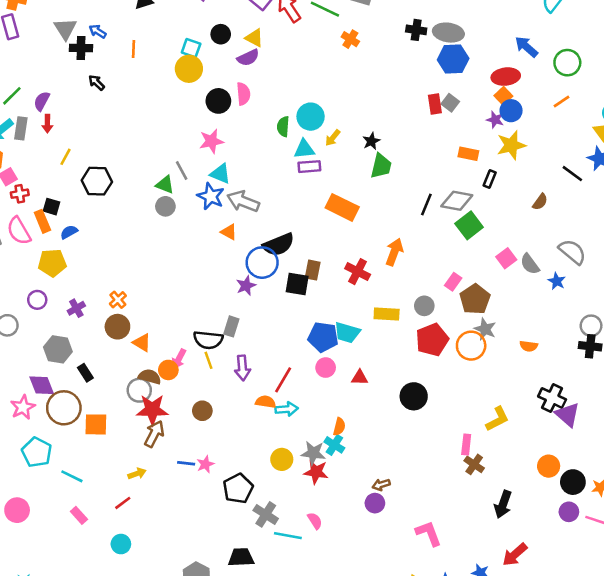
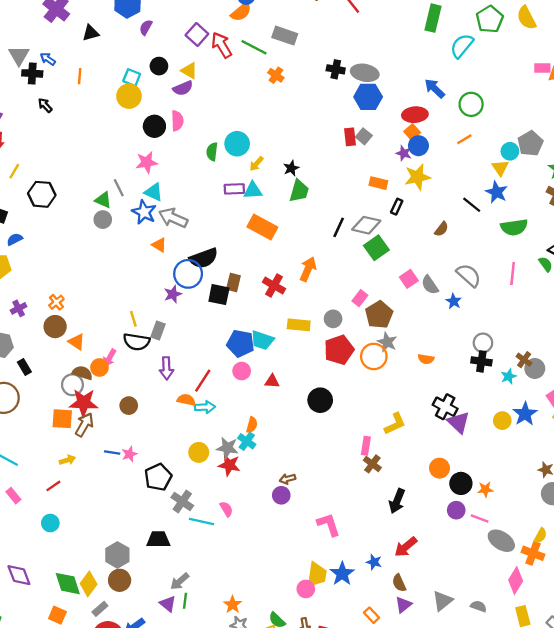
cyan triangle: (304, 149) -> (253, 190), moved
yellow line: (209, 360) -> (133, 319), moved
orange square: (96, 424) -> (62, 419), moved

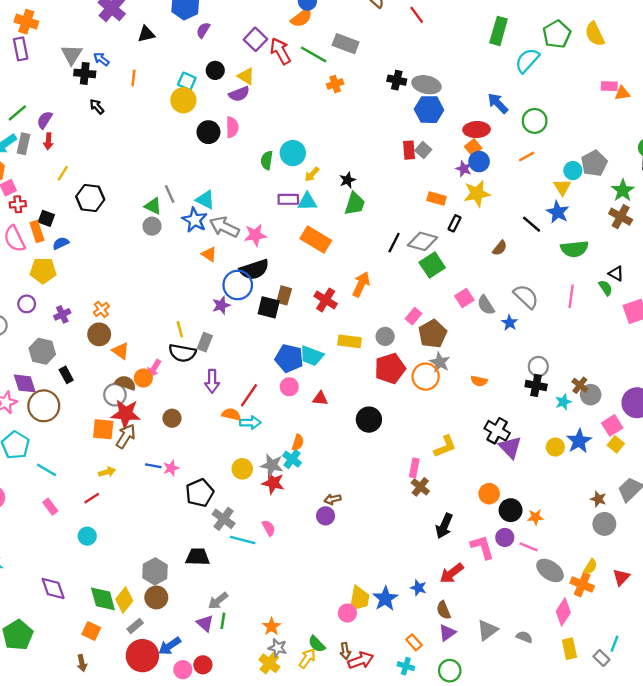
orange cross: (276, 75) -> (335, 84), turned 35
pink star: (147, 162) -> (255, 235), moved
pink L-shape: (329, 525) -> (482, 547), moved

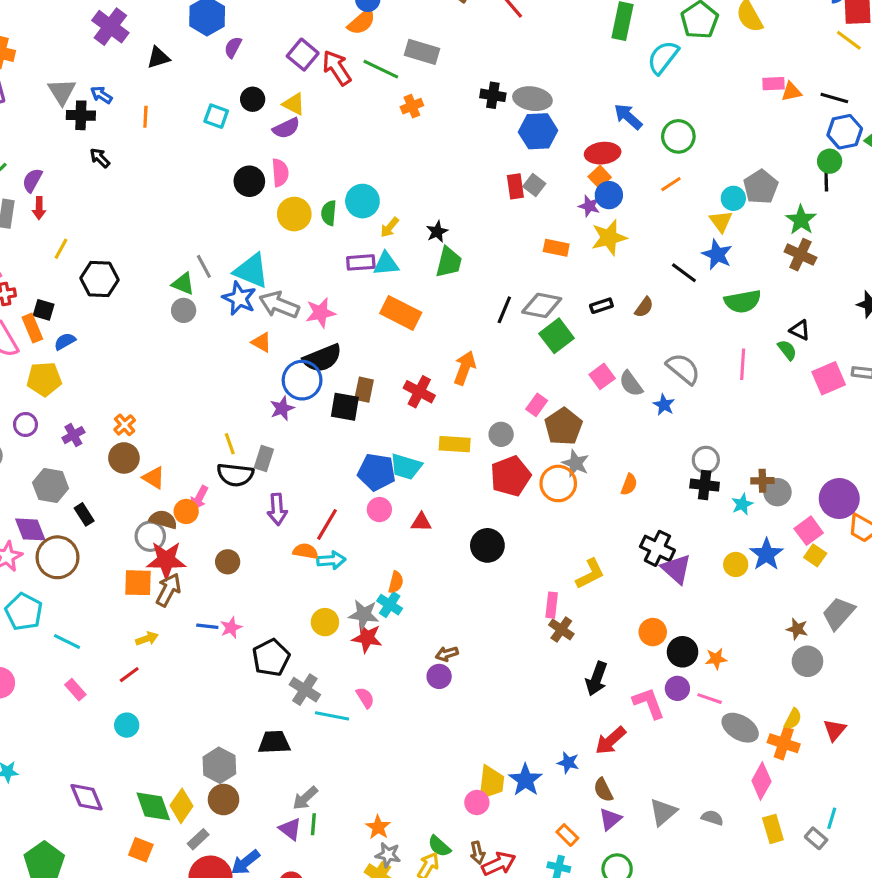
yellow circle: (183, 100) -> (294, 214), moved
cyan triangle: (205, 200) -> (251, 271), size x1.4
black rectangle: (454, 223) -> (601, 306), moved, turned 49
orange semicircle: (479, 381) -> (629, 484), turned -77
brown cross: (580, 385) -> (762, 481), turned -35

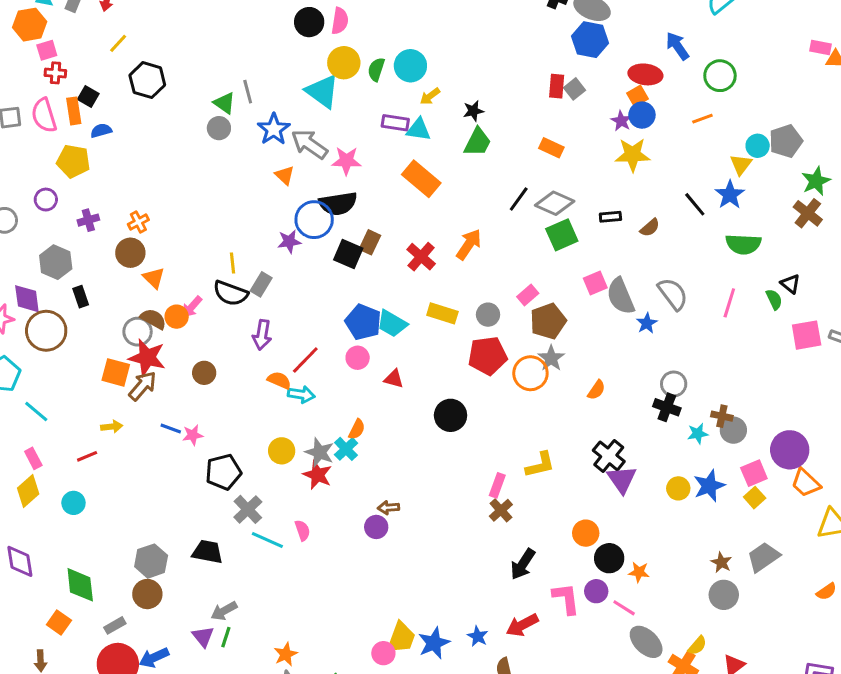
orange rectangle: (556, 248) -> (551, 148), moved
cyan triangle: (251, 271) -> (322, 91), moved
gray semicircle: (631, 384) -> (621, 296), size x1.4
yellow diamond: (182, 806) -> (28, 491), moved

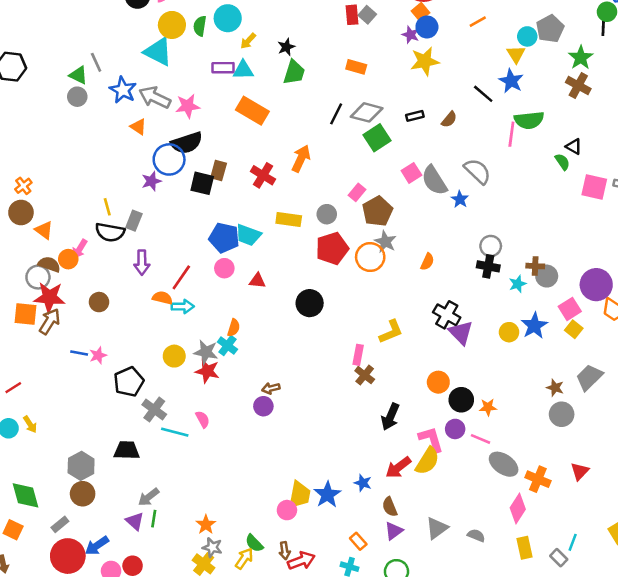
pink line: (729, 303) -> (511, 134), moved
pink square: (807, 335) -> (594, 187), turned 32
yellow arrow: (112, 427) -> (30, 424), moved, turned 72
yellow semicircle: (697, 646) -> (427, 461), moved, size x1.6

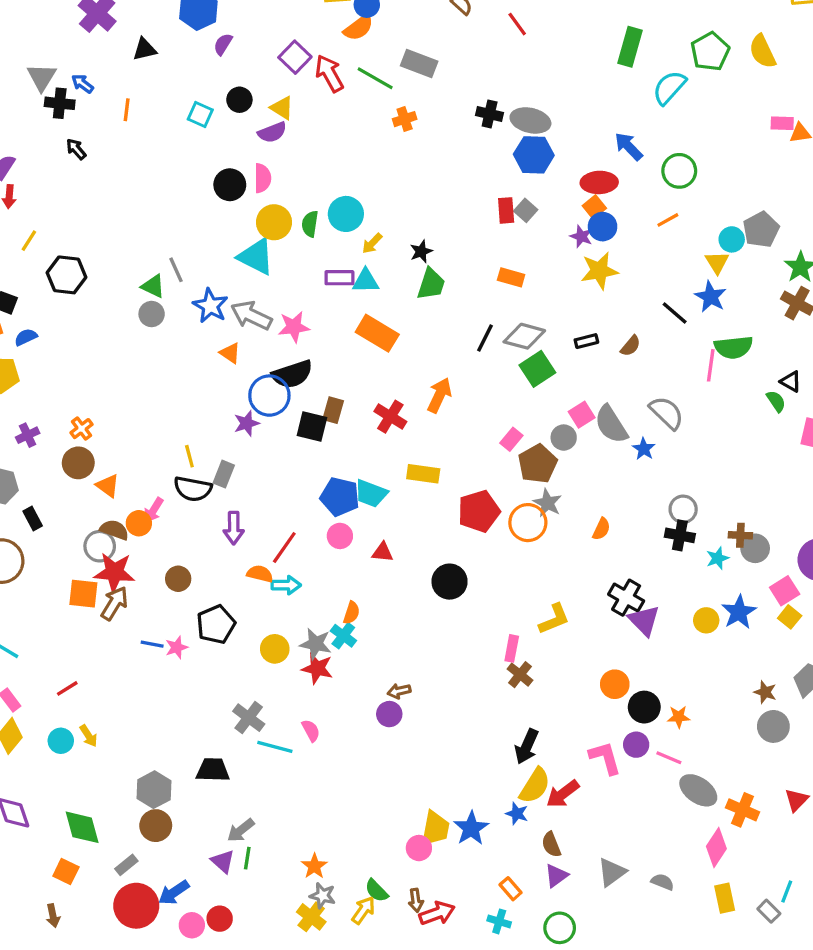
gray circle: (327, 214) -> (564, 438), moved
black pentagon: (129, 382) -> (216, 624), moved
black arrow: (390, 417) -> (527, 746), moved
yellow semicircle: (427, 461) -> (535, 786), moved

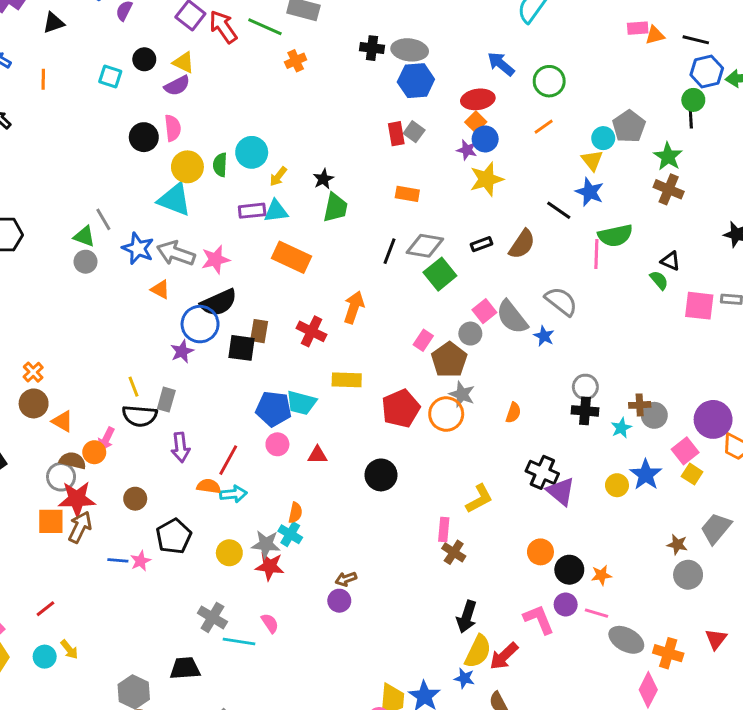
brown semicircle: (631, 346) -> (522, 244), size x1.5

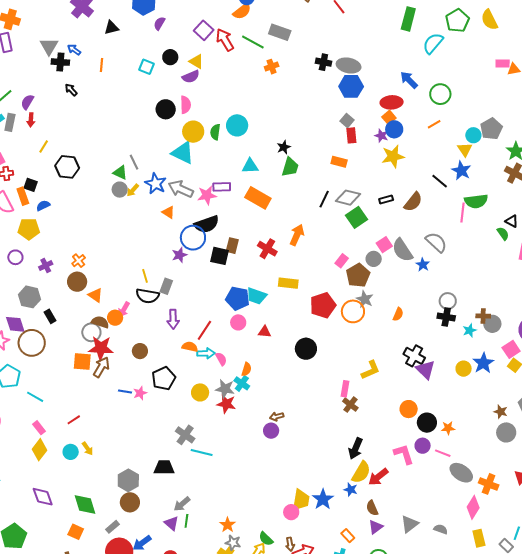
red rectangle: (396, 134) -> (351, 135), moved
yellow arrow: (278, 176) -> (133, 190), moved
purple rectangle: (252, 211) -> (222, 187), moved
pink semicircle: (270, 623) -> (221, 359), moved

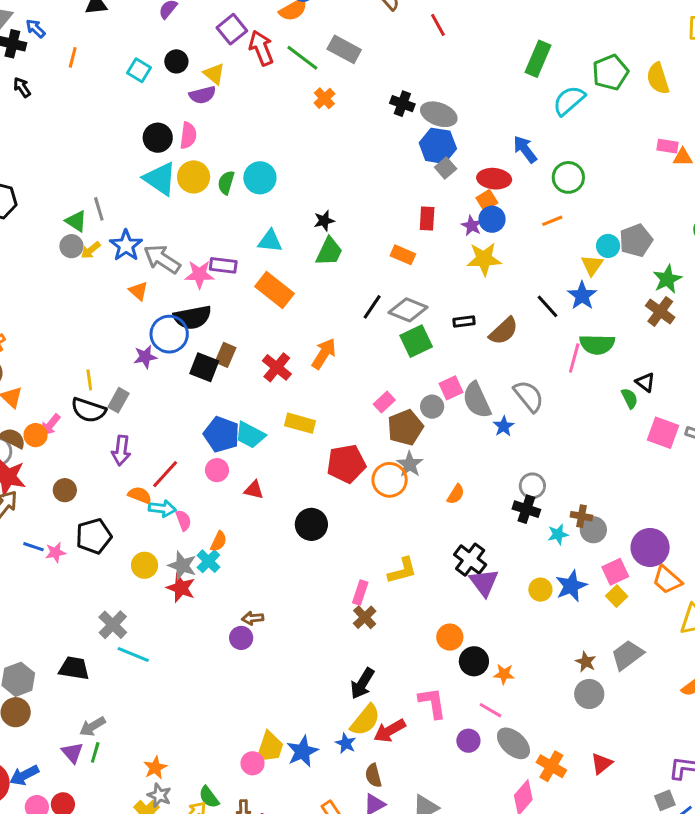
orange cross: (272, 67) -> (324, 98), turned -32
gray square: (347, 121) -> (446, 168), moved
cyan triangle: (183, 153) -> (160, 179), moved
purple circle: (423, 446) -> (468, 741), moved

